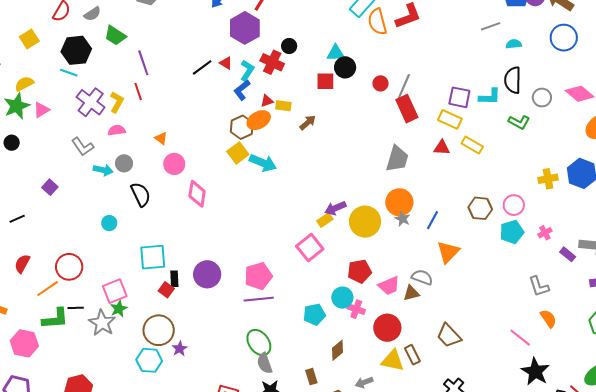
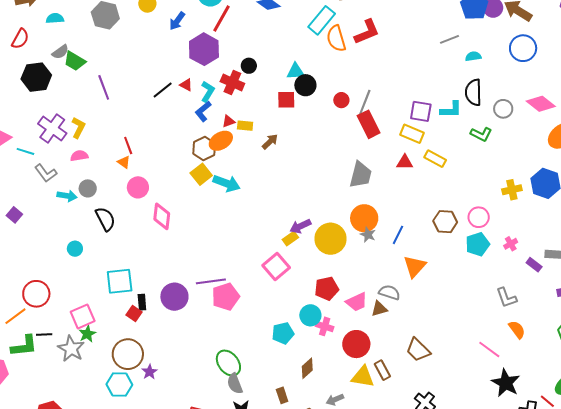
gray semicircle: (92, 14) -> (60, 52), moved
cyan line: (69, 73) -> (25, 151), moved
red line: (138, 91) -> (128, 146), moved
purple line: (259, 299) -> (211, 281), moved

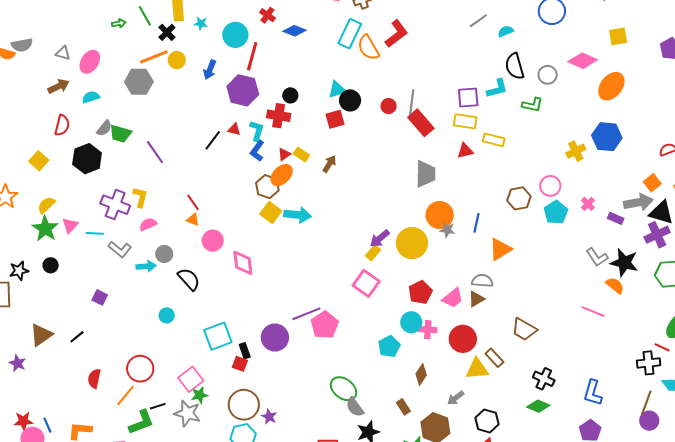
yellow rectangle: (245, 126) -> (301, 154), turned 42
orange triangle: (415, 266) -> (500, 249), turned 30
green star: (87, 334) -> (200, 395), turned 30
black star: (506, 383) -> (624, 263), moved

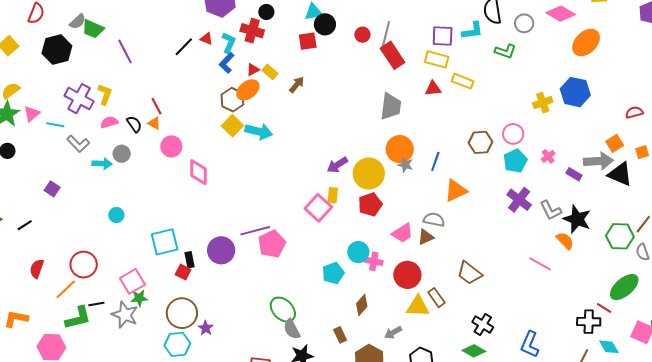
purple cross: (657, 235) -> (519, 200), moved, turned -35
yellow rectangle: (373, 253) -> (333, 195), moved, turned -42
black semicircle: (189, 279) -> (134, 124), moved, size x0.7
red pentagon: (420, 292) -> (370, 204), moved

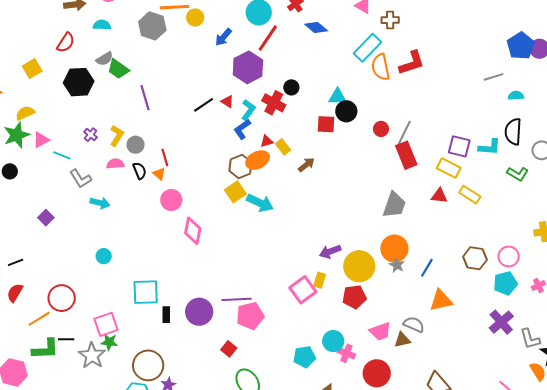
purple cross: (79, 99) -> (91, 135), size x0.5
gray circle: (122, 154) -> (135, 145), moved
black line: (25, 225) -> (16, 262), moved
red square: (183, 272) -> (229, 349), moved

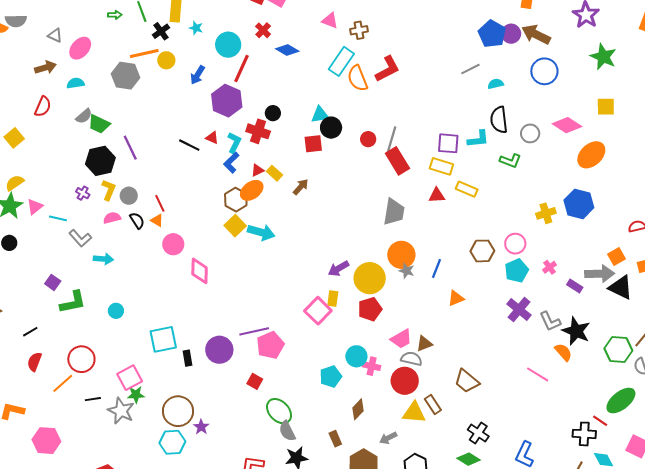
black hexagon: (79, 82) -> (100, 161), moved
black line: (204, 105) -> (189, 145), turned 70
orange triangle: (441, 300) -> (456, 298), size x0.7
gray semicircle: (414, 324) -> (411, 359), moved
green L-shape: (45, 349) -> (73, 302), moved

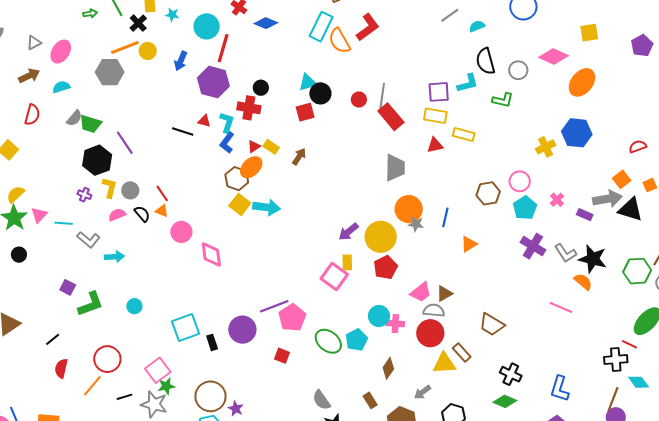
gray triangle: (55, 35) -> (34, 43), turned -42
green ellipse: (279, 411) -> (328, 341), moved

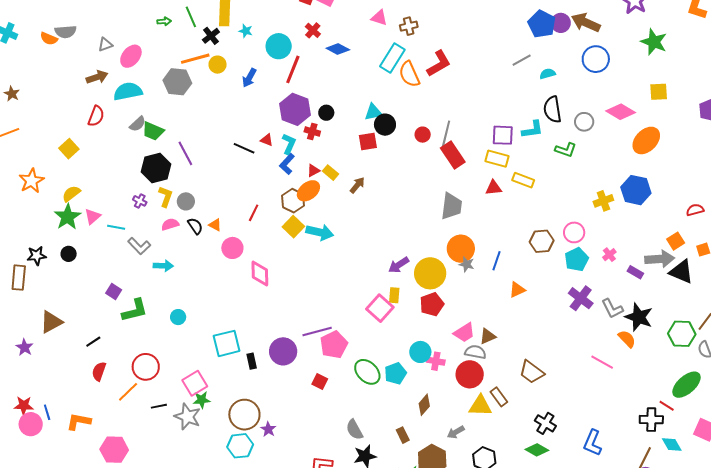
purple hexagon: (213, 82) -> (295, 109), moved
cyan semicircle: (61, 87) -> (128, 91), size x1.6
red cross: (249, 108) -> (312, 131), size x0.7
red line: (162, 193) -> (254, 213), moved, turned 54

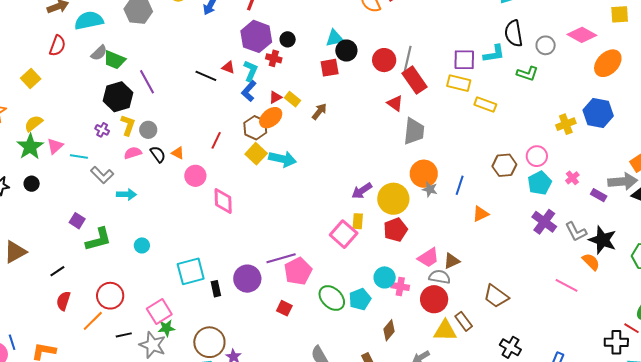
red circle: (423, 135) -> (384, 60), size x1.5
red triangle: (494, 188) -> (395, 103), moved, turned 42

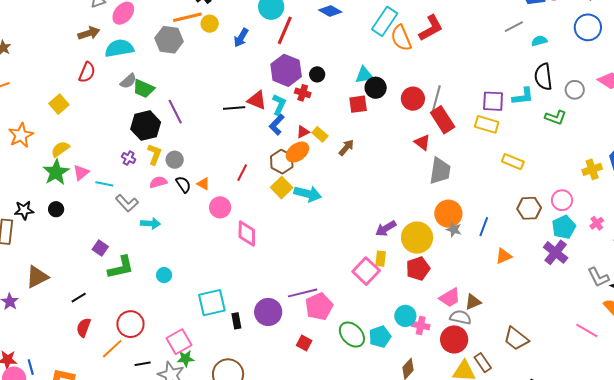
red triangle: (228, 67) -> (257, 100), size x1.5
black line: (206, 76) -> (234, 108), turned -30
yellow rectangle: (485, 104) -> (513, 162), moved
purple cross: (544, 222) -> (556, 252), moved

